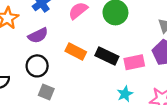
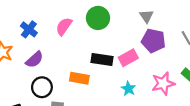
orange rectangle: (76, 51) -> (79, 78), moved

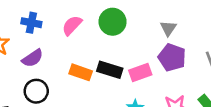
blue cross: (29, 29) -> (31, 23), turned -35
orange rectangle: (79, 78) -> (81, 72), moved

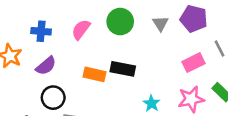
gray triangle: (168, 28) -> (160, 24), moved
purple pentagon: (172, 57) -> (194, 19), moved
pink rectangle: (140, 72) -> (193, 63), moved

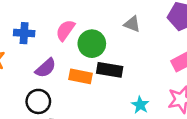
green circle: (120, 22) -> (92, 44), moved
gray triangle: (160, 24) -> (132, 24), moved, turned -35
purple semicircle: (46, 66) -> (46, 68), moved

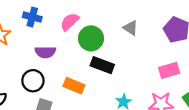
purple semicircle: (46, 68) -> (45, 52), turned 30
orange rectangle: (81, 76) -> (74, 86), moved

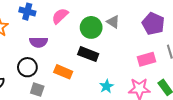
green circle: (91, 38) -> (91, 27), moved

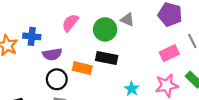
blue cross: (27, 12) -> (32, 36), moved
black circle: (27, 67) -> (57, 79), moved
orange rectangle: (63, 72) -> (82, 68), moved

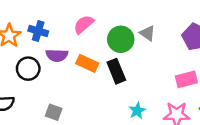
black rectangle: (107, 58) -> (116, 71), turned 45
orange rectangle: (82, 68) -> (87, 63), moved
black circle: (57, 79) -> (28, 69), moved

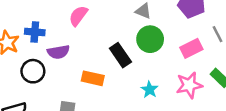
green circle: (121, 39) -> (150, 39), moved
orange rectangle: (87, 63) -> (93, 78), moved

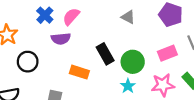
blue cross: (35, 32) -> (45, 15), moved, turned 35
green circle: (150, 39) -> (133, 62), moved
purple semicircle: (58, 52) -> (61, 39), moved

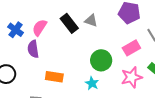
purple semicircle: (61, 39) -> (33, 49), turned 96
black rectangle: (105, 54) -> (69, 23), moved
cyan star: (128, 86) -> (92, 83), moved

